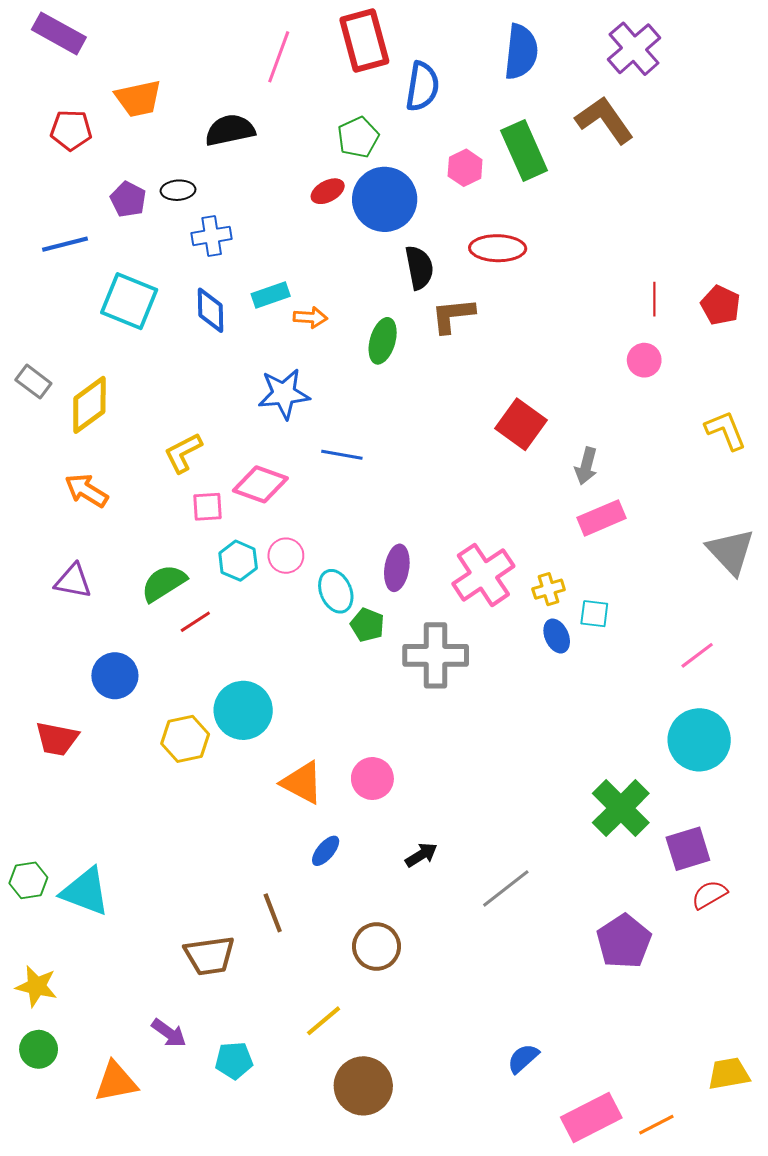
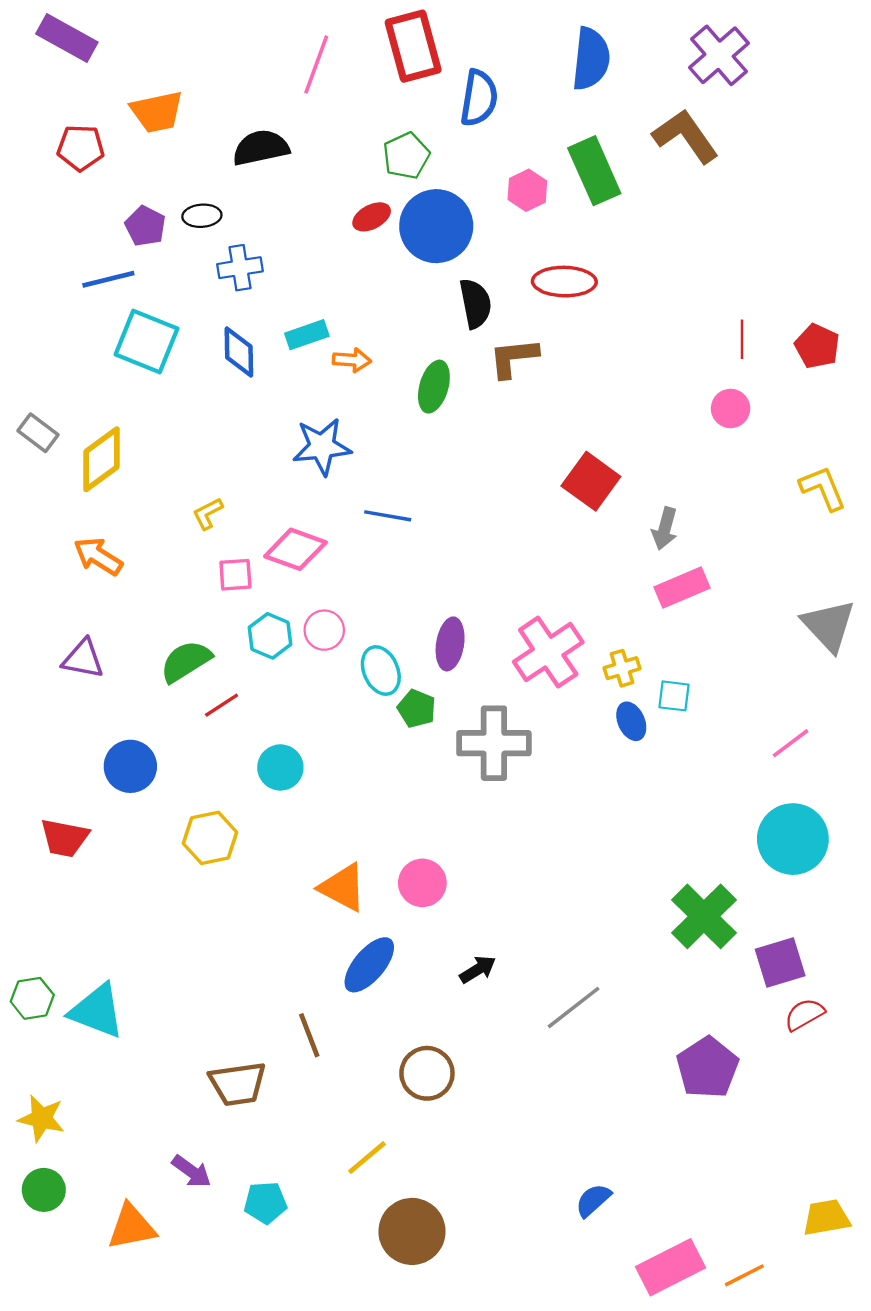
blue line: (65, 244) -> (108, 279), moved
yellow L-shape: (183, 453) -> (208, 514), size x0.7
cyan circle: (243, 710) -> (280, 767), moved, size x0.7
blue ellipse: (326, 851) -> (369, 965), size x1.6

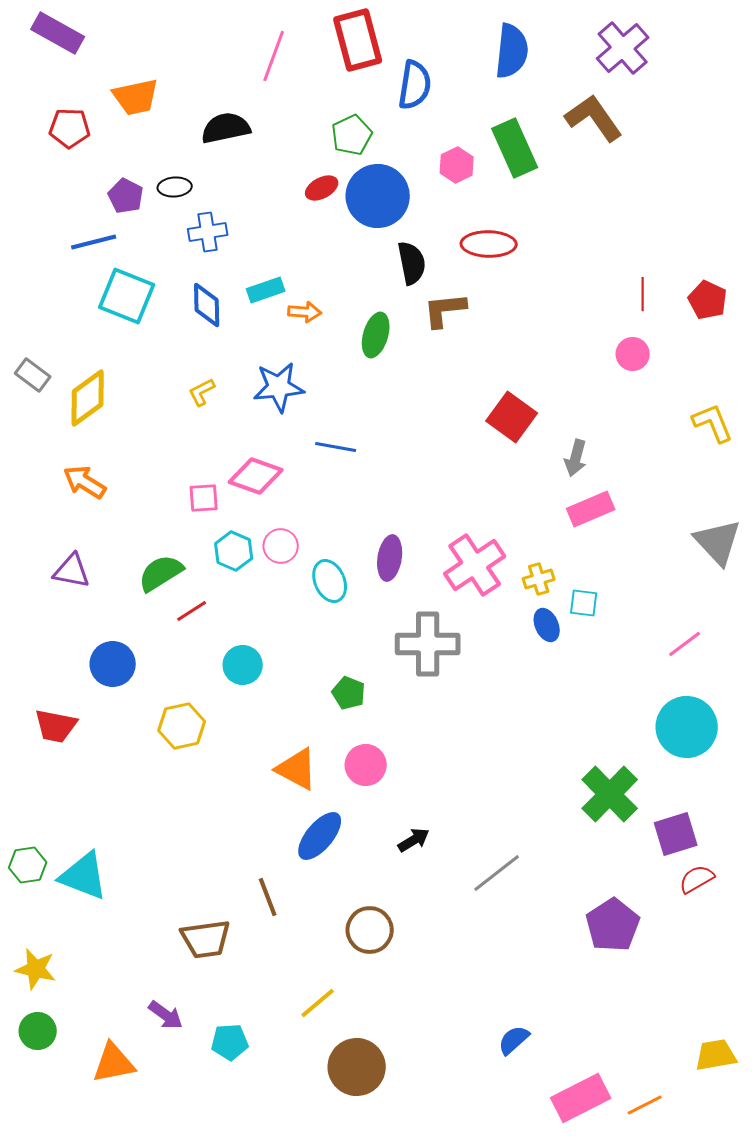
yellow L-shape: (208, 514) -> (202, 392), moved
green pentagon: (417, 709) -> (349, 693), moved

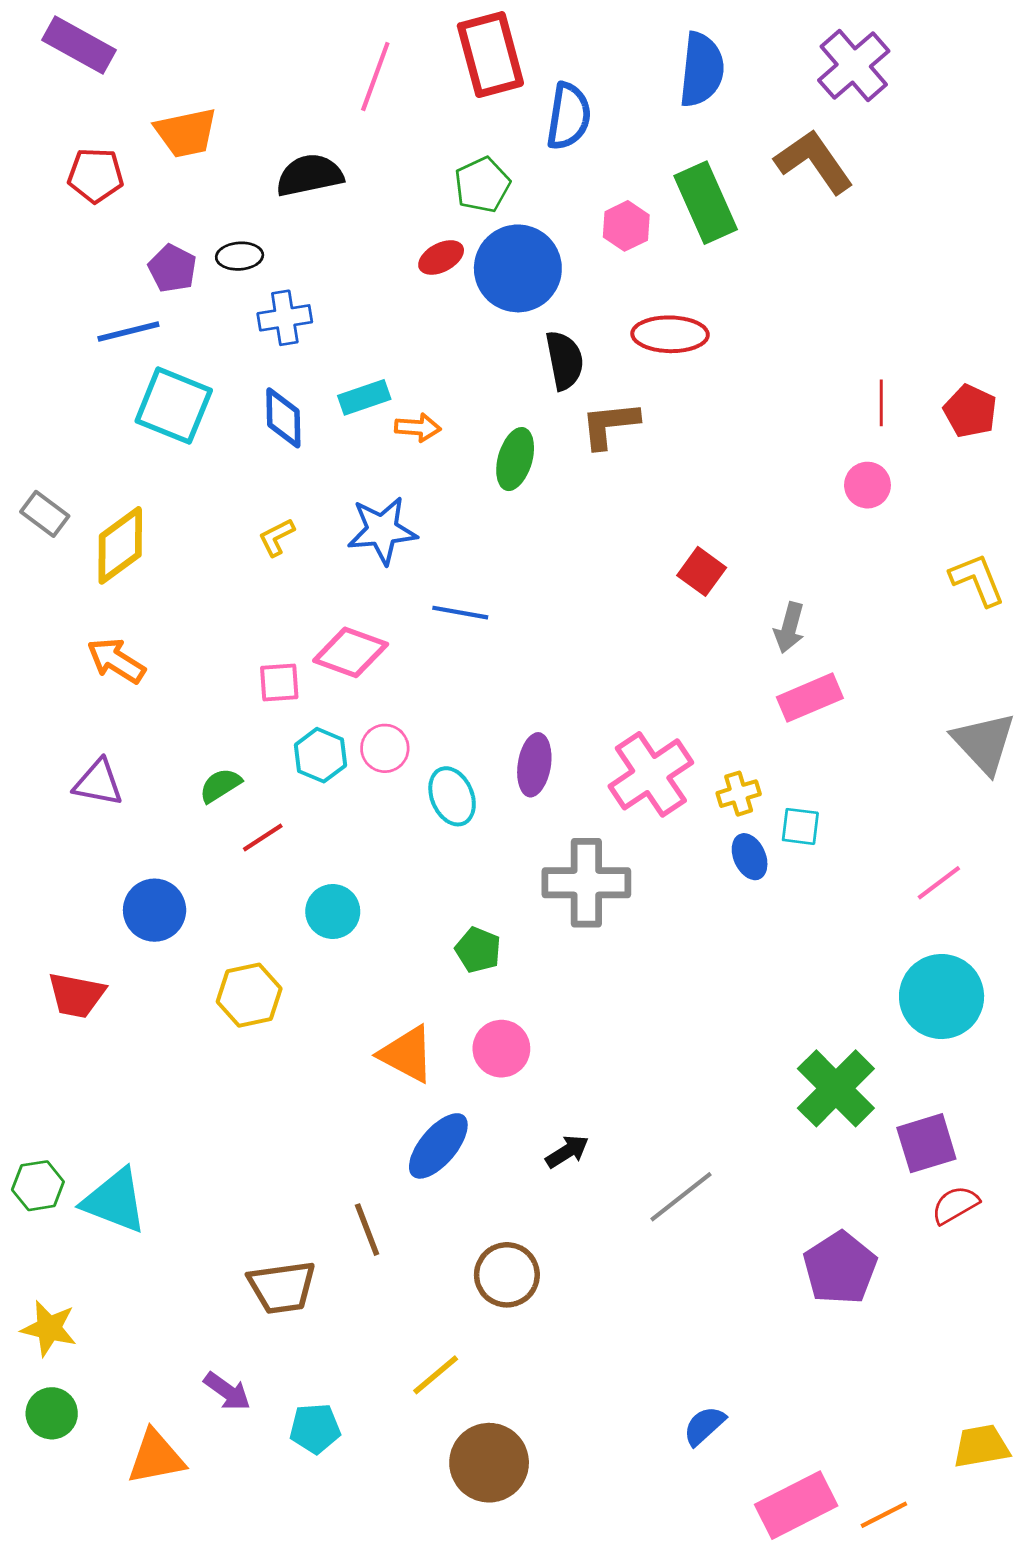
red square: (512, 417) -> (702, 571), size x0.7
green semicircle: (161, 573) -> (220, 785), size x0.7

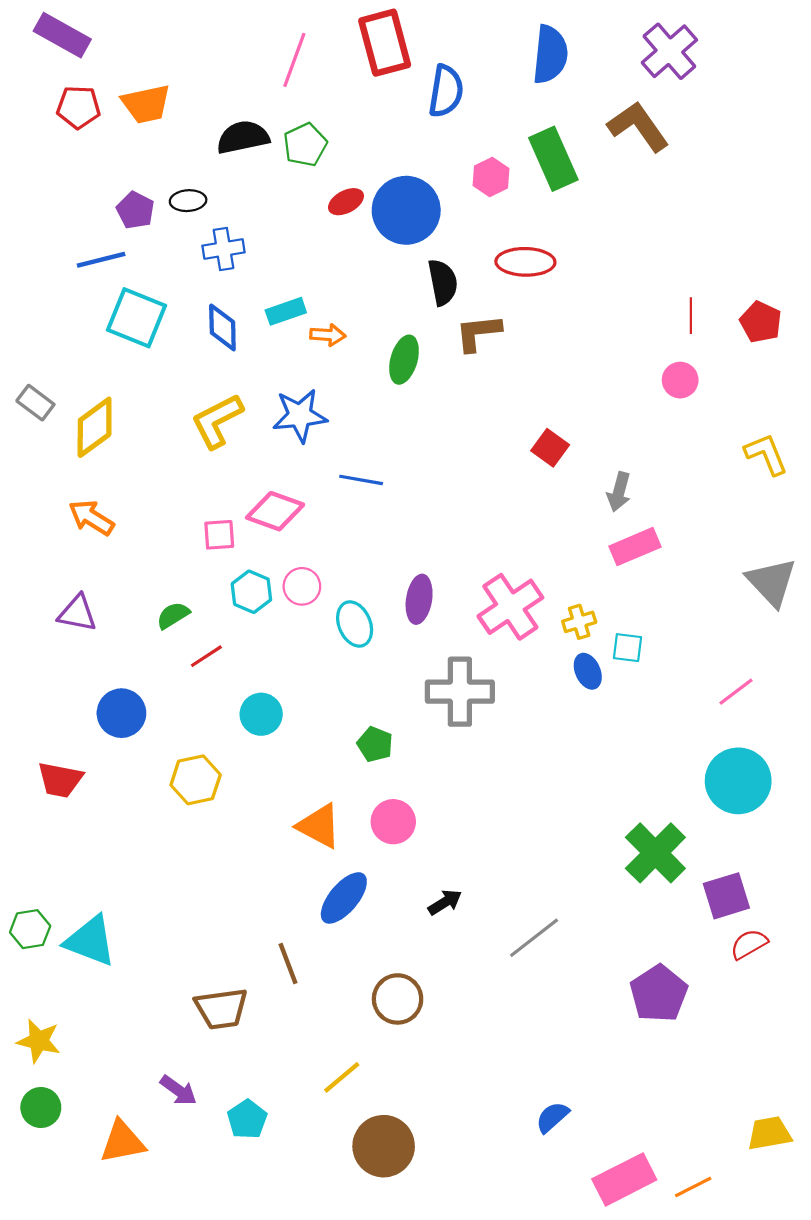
red pentagon: (96, 175) -> (78, 107), moved
green pentagon: (482, 185) -> (305, 145), moved
yellow L-shape: (277, 537) -> (217, 421), size x1.8
cyan pentagon: (315, 1428) -> (247, 1119), turned -30

